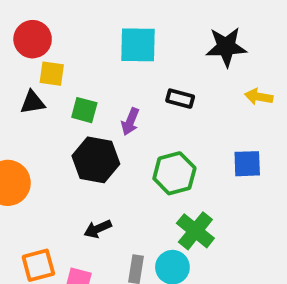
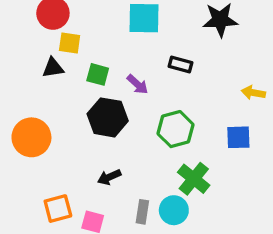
yellow arrow: (259, 97) -> (253, 93), moved
purple arrow: (130, 122) -> (137, 84), turned -70
blue square: (247, 164) -> (238, 137), moved

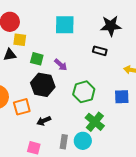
black rectangle: (180, 65) -> (100, 51), moved
orange square: (58, 209) -> (22, 107), moved

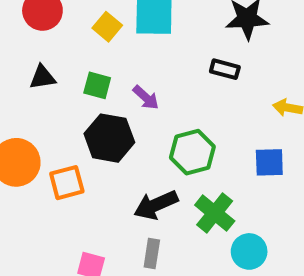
yellow square: (20, 40) -> (107, 27), moved, turned 32
black arrow: (44, 121) -> (156, 205), moved, size x1.5
cyan circle: (83, 141) -> (249, 251), moved

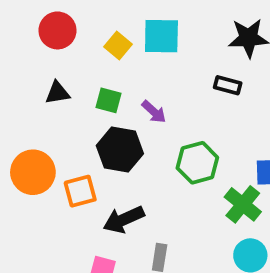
black arrow: (156, 205) -> (124, 219), moved
green cross: (215, 213) -> (243, 204), moved

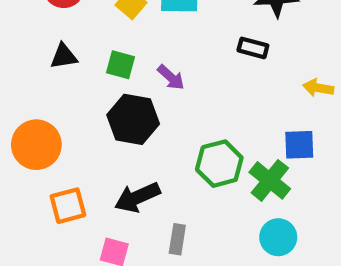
green hexagon: (197, 163) -> (219, 164), moved
orange square: (80, 191) -> (68, 206), moved

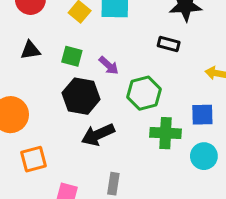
green hexagon: (219, 164) -> (144, 93), moved
green cross: (270, 180) -> (166, 133), moved, turned -36
black arrow: (137, 197) -> (98, 135), moved
cyan circle: (278, 237) -> (204, 156), moved

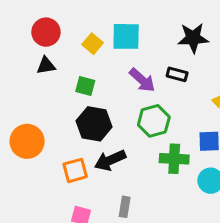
black triangle: (30, 50) -> (46, 66), moved
purple arrow: (109, 65) -> (142, 80), moved, size x1.4
orange square: (33, 159) -> (75, 170), moved

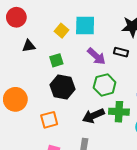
red circle: (46, 32) -> (16, 17), moved
green square: (85, 86) -> (56, 60), turned -32
black arrow: (110, 160) -> (93, 116), moved

